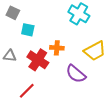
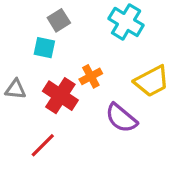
gray square: (13, 13) -> (59, 20), moved, turned 32
orange cross: (57, 48) -> (91, 76), turned -32

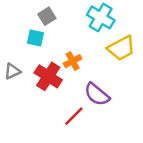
yellow trapezoid: (152, 81) -> (121, 48), moved
gray triangle: (16, 89) -> (12, 71), turned -30
red line: (43, 145) -> (74, 116), moved

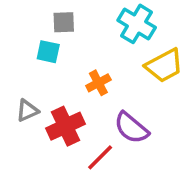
gray square: (47, 16) -> (64, 22), turned 30
gray triangle: (12, 71) -> (27, 111), moved
red cross: (48, 76) -> (66, 126), moved, turned 32

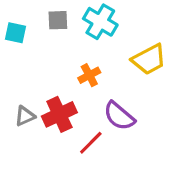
cyan cross: (137, 24) -> (100, 22), moved
cyan square: (48, 52) -> (15, 33), moved
gray triangle: (27, 111) -> (25, 116), moved

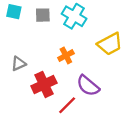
cyan square: (15, 33) -> (14, 12), moved
gray triangle: (25, 116) -> (19, 64), moved

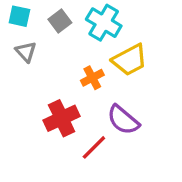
gray square: (43, 15) -> (60, 21), turned -35
yellow trapezoid: (110, 44) -> (130, 60), moved
gray triangle: (19, 64) -> (26, 52), moved, turned -49

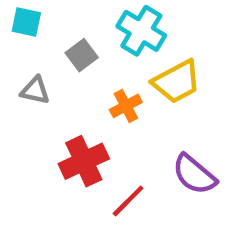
gray square: (60, 21) -> (82, 55), moved
gray triangle: (26, 52) -> (35, 90), moved, turned -35
purple semicircle: (123, 120) -> (194, 174), moved

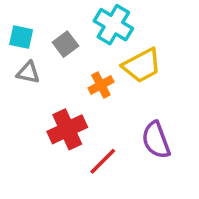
cyan square: (26, 22) -> (21, 37), moved
purple semicircle: (194, 174) -> (156, 140), turned 30

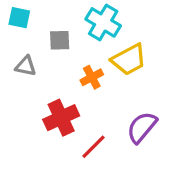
cyan square: (21, 37) -> (19, 18), moved
gray square: (65, 44) -> (60, 40), turned 35
purple semicircle: (156, 140) -> (142, 127), turned 60

